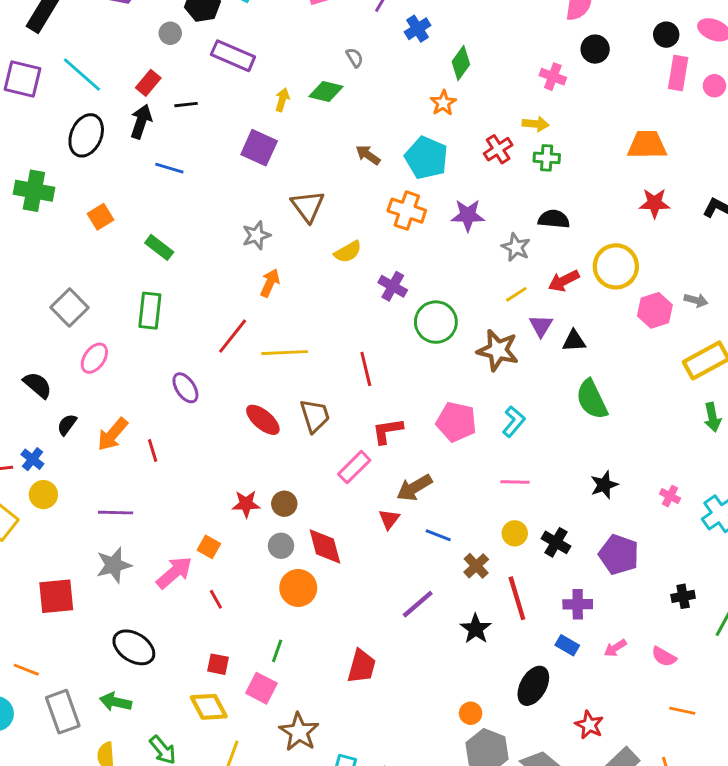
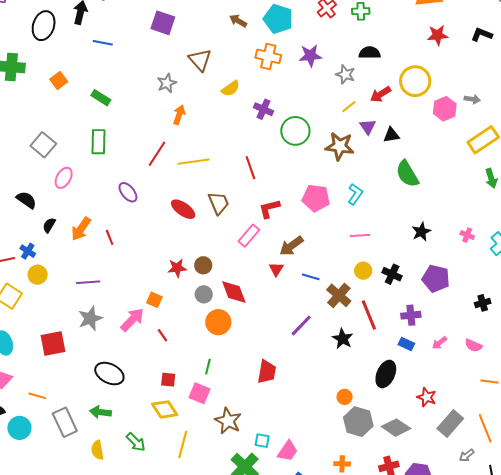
brown cross: (476, 566) -> (339, 295), size x1.4

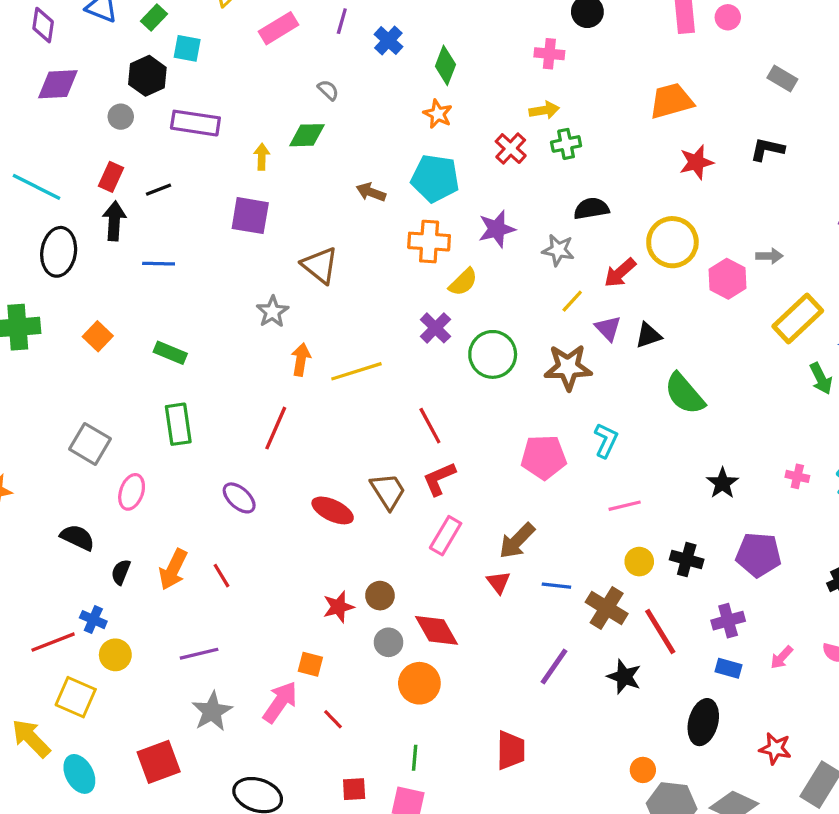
yellow semicircle: (231, 88) -> (463, 282), moved
purple cross: (263, 109) -> (435, 328), turned 30
yellow line: (194, 162) -> (356, 371), moved
red L-shape: (269, 209) -> (439, 479), moved

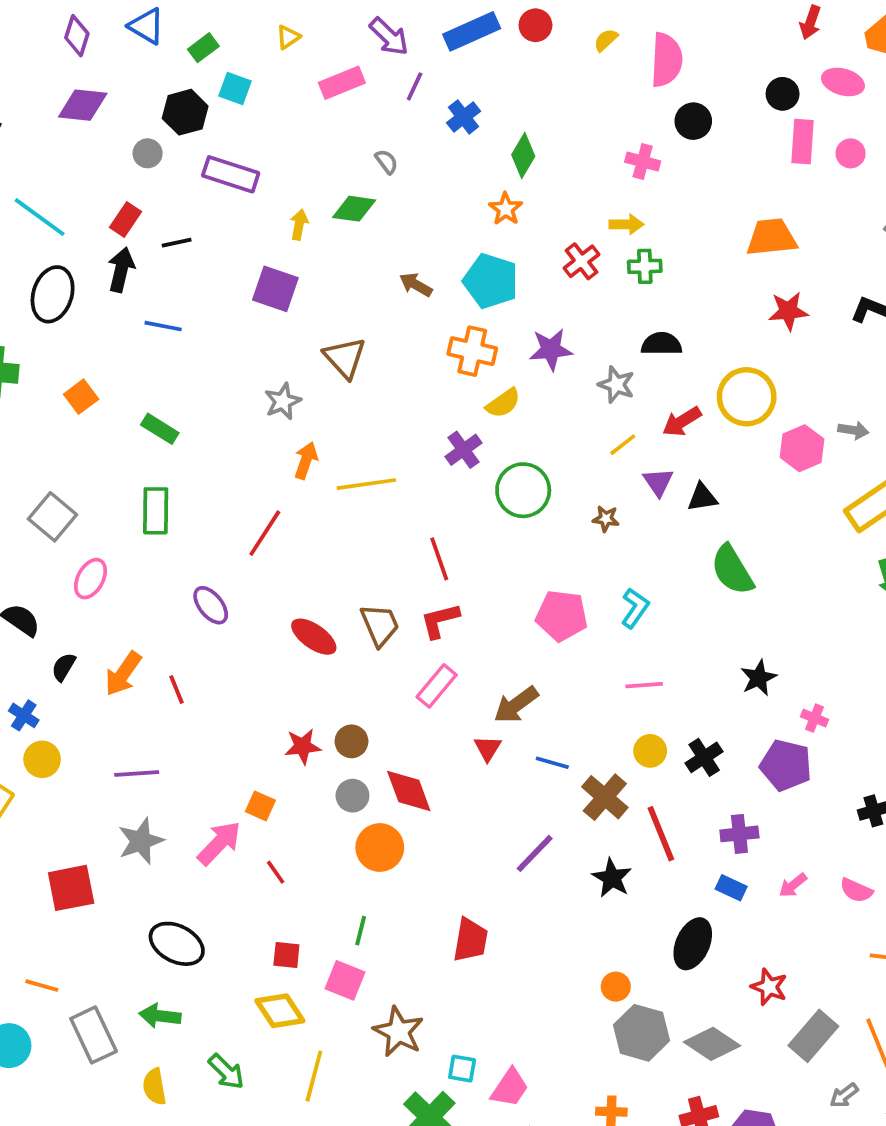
brown star: (568, 367) -> (606, 519), size x0.5
pink cross: (797, 476) -> (814, 718), moved
black cross: (687, 560) -> (704, 757), turned 32

